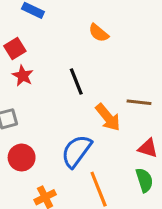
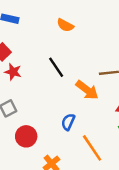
blue semicircle: (76, 151) -> (68, 122), size x0.6

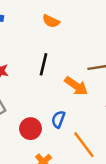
black line: (56, 67) -> (44, 64), turned 50
red circle: (26, 136) -> (30, 129), moved

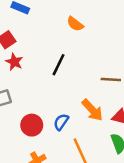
orange arrow: (76, 86) -> (92, 110), moved

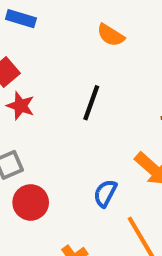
red circle: (32, 125) -> (31, 202), moved

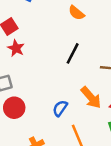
black line: (91, 103) -> (73, 53), moved

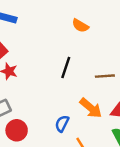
orange semicircle: (76, 13) -> (80, 26), moved

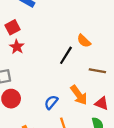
orange semicircle: (80, 26) -> (84, 41), moved

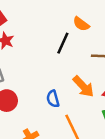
blue semicircle: (51, 102) -> (53, 99), turned -48

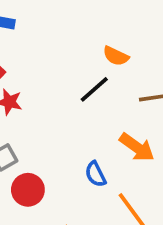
black line: (63, 43) -> (94, 89), turned 35

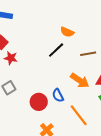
red circle: (28, 190) -> (39, 102), moved

